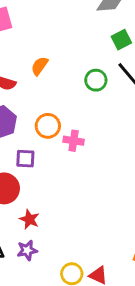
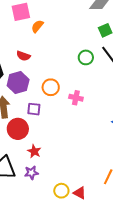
orange semicircle: (40, 66) -> (37, 26), moved
pink cross: (74, 141) -> (76, 98), moved

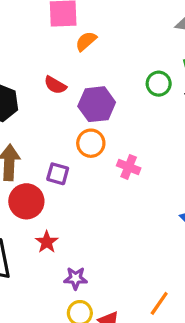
green circle: (86, 57) -> (159, 84), moved
purple hexagon: (18, 83) -> (97, 104), moved
purple star: (31, 173) -> (76, 278), moved

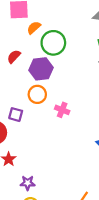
green circle: (159, 84) -> (53, 43), moved, size x1.5
red semicircle: (55, 85) -> (14, 56), turned 104

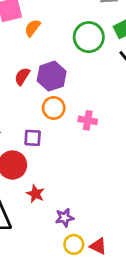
green circle: (53, 43) -> (89, 37), moved
red semicircle: (14, 56) -> (22, 76), moved

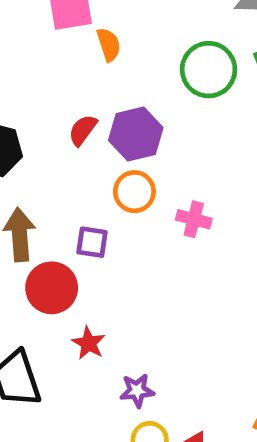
orange semicircle: (32, 28) -> (109, 45), turned 120

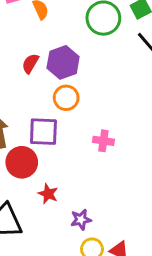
pink cross: (194, 219) -> (103, 141), moved
purple square: (92, 242) -> (43, 132), size x1.5

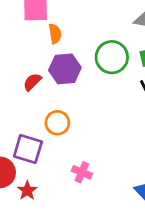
purple hexagon: (63, 62) -> (65, 69), moved
red star: (48, 194) -> (27, 191), moved

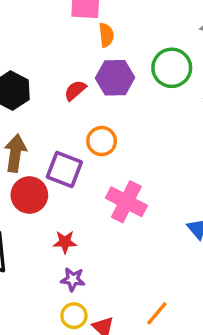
pink cross: (82, 172) -> (126, 202), size x1.6
red star: (27, 191) -> (65, 242), moved, turned 30

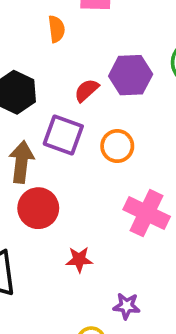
orange semicircle: (106, 35) -> (56, 29), moved
purple square: (64, 170) -> (63, 135), moved
purple star: (73, 279) -> (127, 306), moved

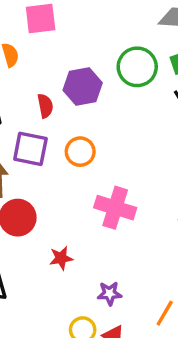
red semicircle: (86, 90) -> (45, 106), turned 130

